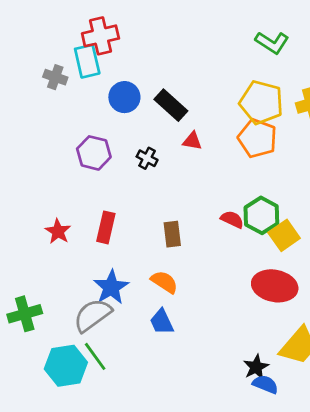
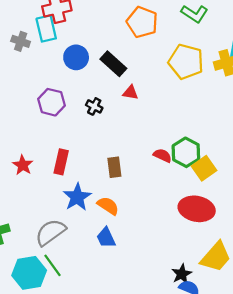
orange pentagon: (257, 138) -> (142, 22), moved
blue star: (111, 287) -> (77, 197), moved

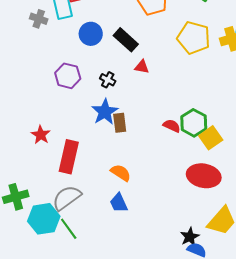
red rectangle: (61, 162) -> (69, 157), moved, size x1.4
brown rectangle: (114, 167) -> (120, 123), moved
blue star: (77, 197) -> (105, 112), moved
cyan hexagon: (29, 273) -> (44, 219), moved

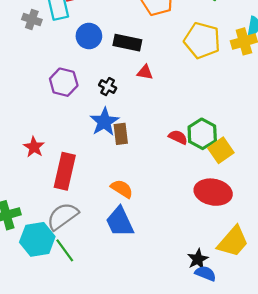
black rectangle: (126, 40) -> (127, 43), turned -30
blue trapezoid: (119, 203) -> (120, 222), size x1.4

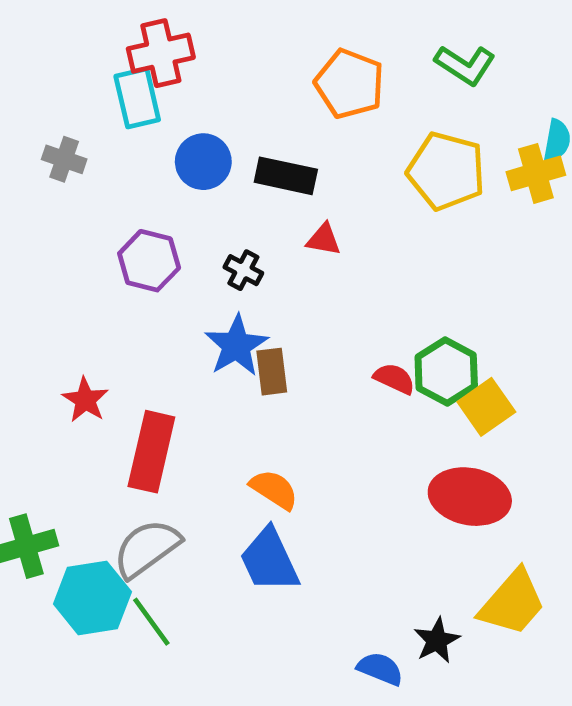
gray cross: (32, 20) -> (64, 159), moved
blue semicircle: (205, 273) -> (380, 669), moved

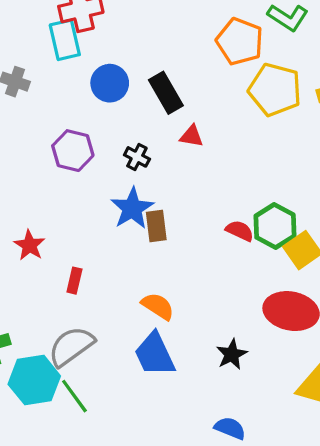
orange pentagon: (350, 84) -> (240, 41), moved
black rectangle: (286, 176) -> (166, 93), turned 48
red rectangle: (151, 452) -> (74, 281), size x0.5
black star: (437, 640) -> (232, 354), moved

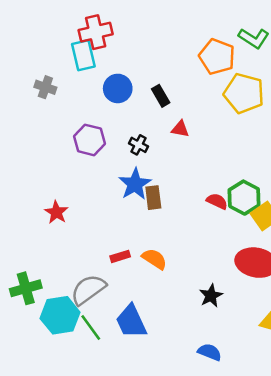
black rectangle: (166, 93) -> (161, 96), size x0.7
red rectangle: (74, 281) -> (120, 256), moved, turned 60
blue trapezoid: (155, 354) -> (131, 321), moved

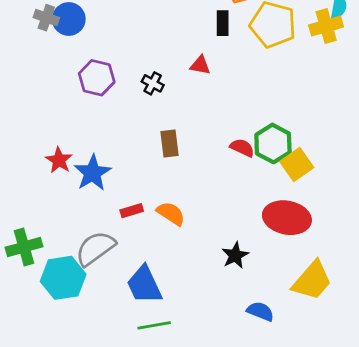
blue circle: (118, 88) -> (69, 19), moved
black rectangle: (161, 96) -> (223, 23), moved, turned 30
blue star: (135, 184) -> (93, 173), moved
green line: (91, 328) -> (154, 325), moved, turned -64
blue semicircle: (210, 352) -> (260, 311), moved

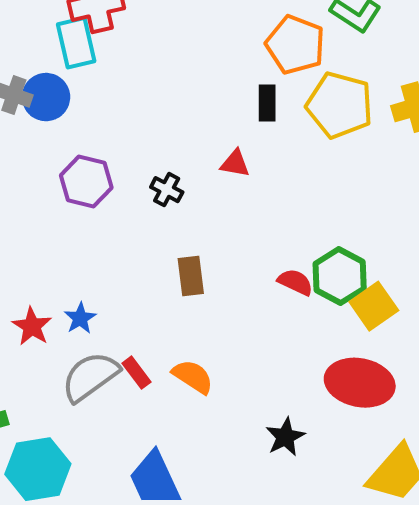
red star: (59, 160) -> (32, 326), moved
blue star: (93, 173) -> (80, 318), size x0.6
red rectangle: (132, 211) -> (136, 373), turned 70
gray semicircle: (95, 248) -> (90, 377), moved

